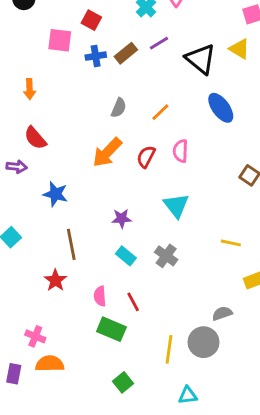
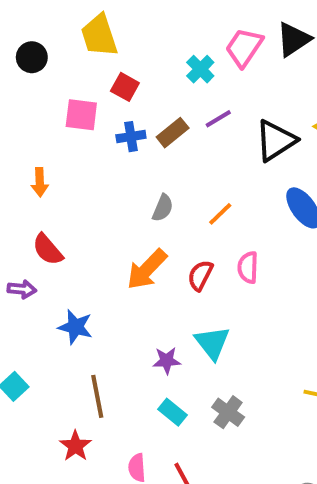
black triangle: (201, 59) -> (276, 141), turned 48
cyan triangle: (176, 206) -> (212, 343), moved

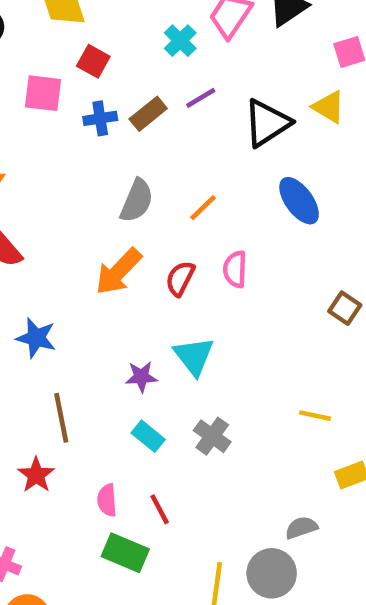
gray semicircle: (163, 208) -> (137, 201), size x1.4

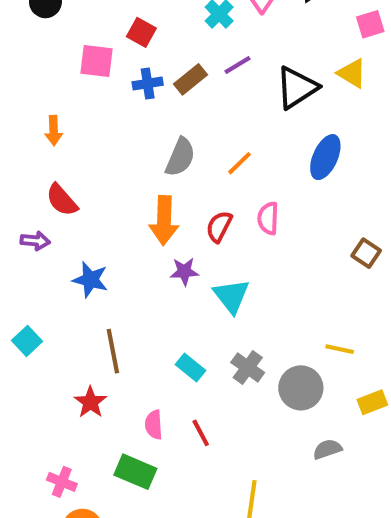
blue ellipse: (299, 201) -> (325, 157), turned 60
orange arrow: (118, 272) -> (164, 220), turned -42
purple star: (141, 377) -> (184, 271), moved
green rectangle: (125, 553) -> (135, 472), moved
gray circle: (272, 573) -> (301, 388), moved

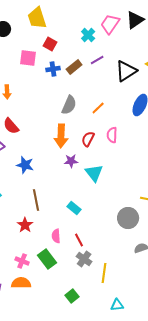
gray cross: (248, 367) -> (84, 259), moved
green rectangle: (135, 472) -> (47, 259), turned 30
pink cross: (62, 482) -> (22, 261), moved

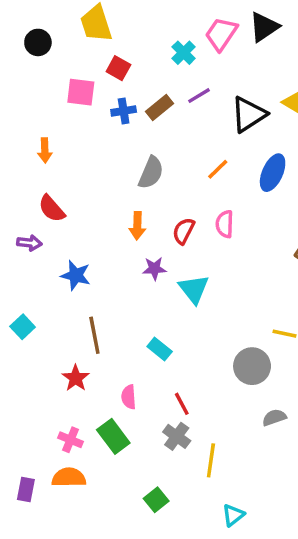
orange line: (98, 108) -> (218, 169), moved
orange arrow: (61, 136) -> (137, 226), size x0.7
red line: (79, 240) -> (182, 404), moved
cyan triangle: (117, 305) -> (233, 515), turned -32

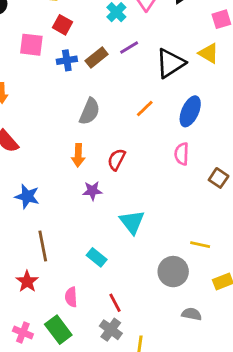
pink semicircle: (225, 224) -> (182, 154), moved
cyan triangle: (194, 289) -> (132, 222), moved
gray semicircle: (274, 418) -> (192, 314), turned 30

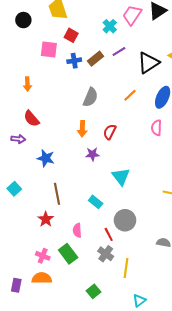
gray circle: (173, 272) -> (125, 220), moved

